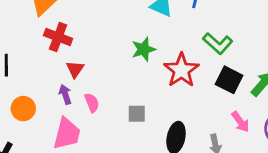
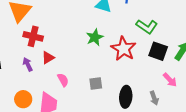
red triangle: (75, 69) -> (48, 58), turned 32
purple arrow: (65, 94) -> (28, 64), moved
orange circle: (23, 109) -> (23, 99), moved

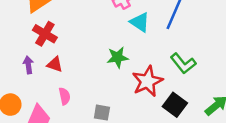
black square: (158, 51) -> (175, 105), moved
red triangle: (48, 58) -> (55, 64), turned 32

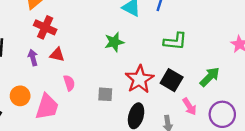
green L-shape: (183, 63) -> (175, 41), turned -40
red star: (147, 81) -> (139, 79), moved

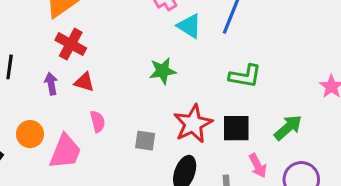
black square: (172, 80) -> (236, 128), turned -35

